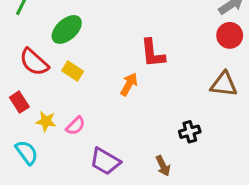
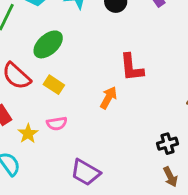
yellow star: (46, 121) -> (28, 134), turned 30
pink semicircle: (76, 126) -> (57, 124), moved, turned 36
brown arrow: (163, 166) -> (170, 177), moved

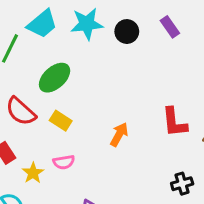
red L-shape: (132, 67) -> (174, 122), moved

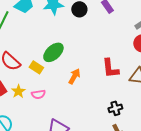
green ellipse: (55, 78) -> (53, 52), moved
yellow star: (33, 173) -> (18, 91), moved

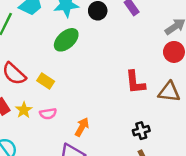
green ellipse: (53, 52) -> (66, 40), moved
orange arrow: (74, 76) -> (82, 127), moved

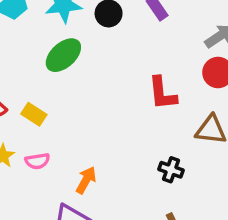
red L-shape: (135, 82) -> (162, 93), moved
black cross: (141, 131) -> (171, 170), moved, turned 35

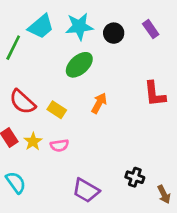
black cross: (171, 170) -> (135, 177), moved
orange arrow: (86, 180) -> (99, 103), moved

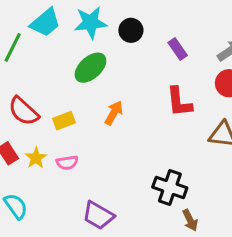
purple rectangle: (151, 29) -> (178, 49), moved
yellow rectangle: (57, 110) -> (64, 121), turned -54
black cross: (135, 177) -> (170, 188), moved, size x1.5

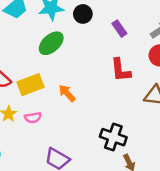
orange arrow: (114, 113) -> (67, 93), moved, turned -72
yellow rectangle: (64, 121) -> (30, 85), size x1.5

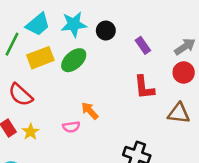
yellow rectangle: (30, 85) -> (40, 58), moved
pink semicircle: (33, 118) -> (71, 127), moved

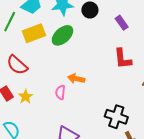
orange arrow: (90, 111) -> (76, 79), turned -35
pink semicircle: (71, 127) -> (60, 92), turned 104

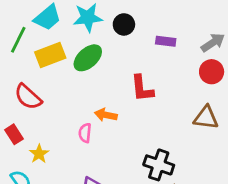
purple rectangle: (122, 23) -> (166, 41), turned -48
red L-shape: (123, 59) -> (142, 88), moved
yellow star: (26, 97) -> (39, 154), moved

